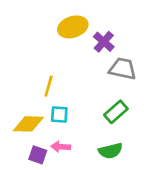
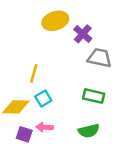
green rectangle: (116, 112) -> (94, 96), turned 54
cyan square: (59, 114) -> (43, 99), turned -35

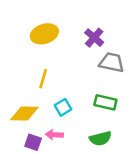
yellow ellipse: (55, 21) -> (44, 34), moved
cyan square: (43, 99) -> (63, 107), moved

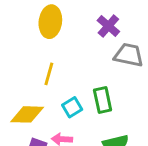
yellow ellipse: (44, 34) -> (50, 22), turned -65
green rectangle: (105, 102) -> (103, 100), moved, turned 65

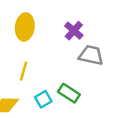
green rectangle: (103, 100) -> (69, 93), turned -45

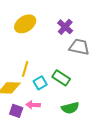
yellow ellipse: (25, 27) -> (25, 24), turned 50
yellow line: (24, 71) -> (25, 69), moved

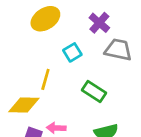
cyan square: (40, 83) -> (72, 52), moved

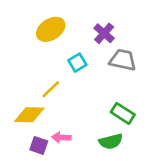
yellow line: (45, 79) -> (51, 89), turned 30
green rectangle: (94, 92) -> (123, 113), moved

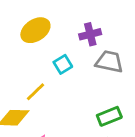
purple cross: (104, 33) -> (90, 34), turned 35
green rectangle: (123, 113) -> (109, 116), turned -55

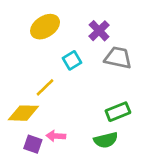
purple cross: (90, 34) -> (99, 31), turned -30

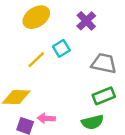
gray trapezoid: (118, 58) -> (104, 63), moved
yellow line: (45, 87) -> (36, 60), moved

